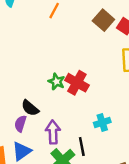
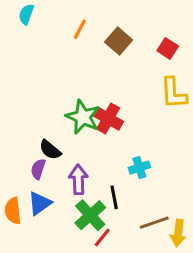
brown square: (103, 20) -> (119, 41), moved
green star: (57, 82) -> (83, 117), size x1.6

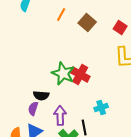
black semicircle: (50, 150) -> (41, 96), turned -35

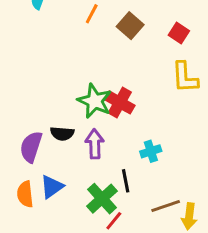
purple semicircle: (33, 108) -> (31, 147), moved, size x1.5
purple arrow: (60, 116) -> (95, 144), moved

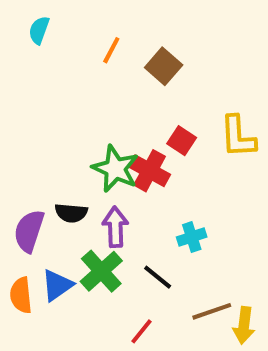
red square: (179, 33) -> (182, 141), moved
black line: (126, 181) -> (158, 277), turned -40
green cross: (102, 199) -> (101, 271), moved

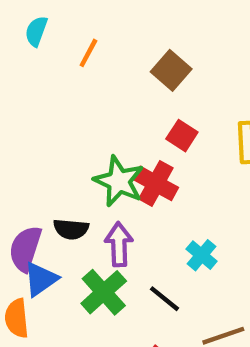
orange line: (111, 50) -> (88, 53), moved
red square: (182, 141) -> (182, 136), moved
cyan cross: (192, 237) -> (202, 255), turned -32
blue triangle: (57, 285) -> (41, 279), moved

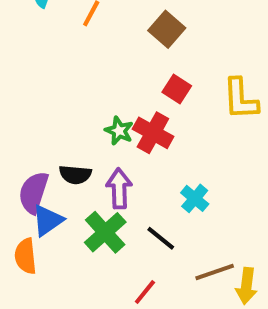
green star: (119, 181) -> (119, 131), size x0.6

